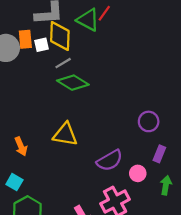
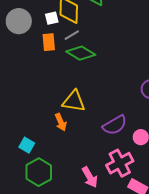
orange rectangle: (25, 39) -> (49, 42), moved
orange arrow: (21, 146) -> (61, 122), moved

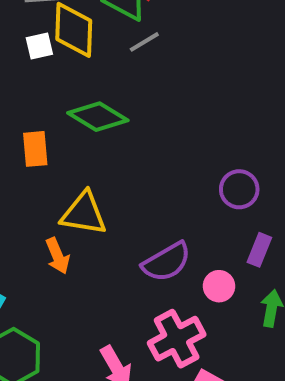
gray line: (72, 35) -> (144, 42), moved
orange rectangle: (49, 42) -> (35, 149), moved

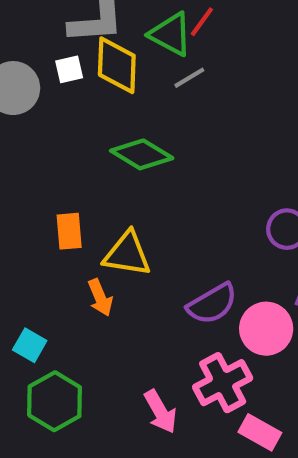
white square: (39, 46) -> (69, 69), moved
orange rectangle: (35, 149) -> (69, 231), moved
pink circle: (219, 286) -> (266, 329), size x1.6

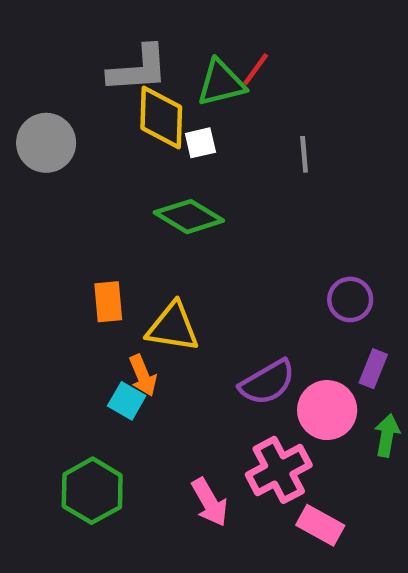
green triangle: (171, 34) -> (221, 83), turned -42
white square: (69, 69) -> (200, 143), moved
gray line: (189, 78) -> (304, 154), moved, turned -64
cyan square: (30, 345) -> (127, 401), moved

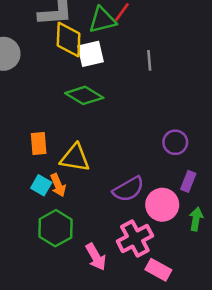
white square: (200, 143) -> (91, 54), size x1.5
cyan square: (127, 401) -> (41, 185), moved
green hexagon: (92, 491) -> (56, 228), moved

